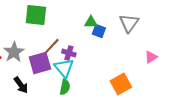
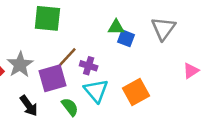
cyan triangle: (64, 68) -> (96, 91), moved
orange square: (121, 84) -> (136, 92), moved
green semicircle: (65, 87) -> (70, 107), moved, turned -49

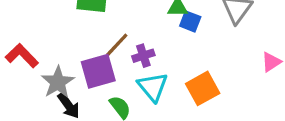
gray star: (20, 65) -> (58, 82), moved
purple cross: (89, 66) -> (143, 56), turned -35

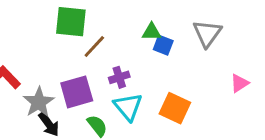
brown line: (117, 45) -> (94, 47), moved
orange square: (203, 88) -> (175, 108), turned -36

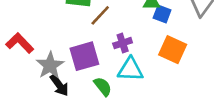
cyan triangle: (128, 107) -> (130, 69), turned -48
orange square: (175, 108) -> (173, 50), moved

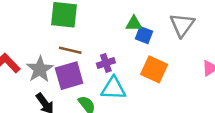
brown line: (100, 15) -> (70, 50), moved, turned 60
gray star: (50, 65) -> (40, 69), moved

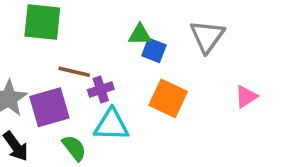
brown line: (70, 50) -> (74, 72), moved

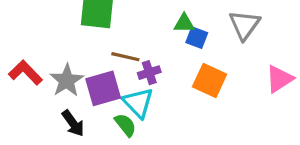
pink triangle: (246, 97) -> (279, 79), size x1.4
cyan triangle: (111, 125) -> (138, 103), moved, turned 44

